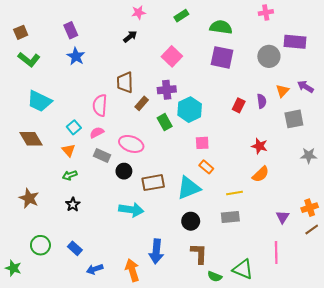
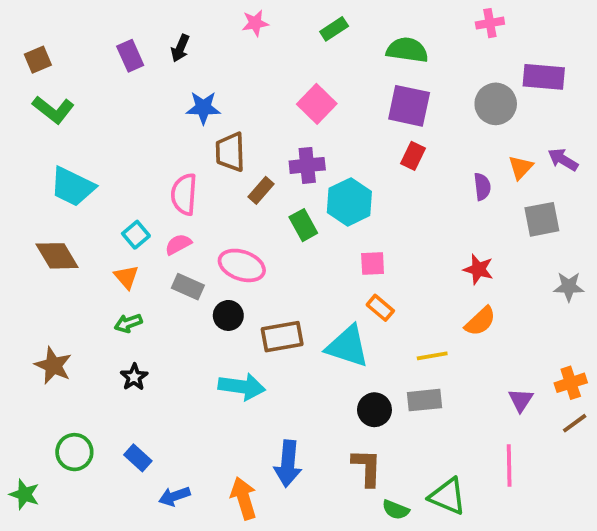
black arrow: (130, 37) -> (180, 48), moved, turned 152
blue star: (76, 56) -> (203, 108), moved, turned -30
red rectangle: (239, 105) -> (413, 156), moved
cyan triangle: (189, 188) -> (348, 346), turned 40
black circle: (191, 221) -> (374, 410), moved

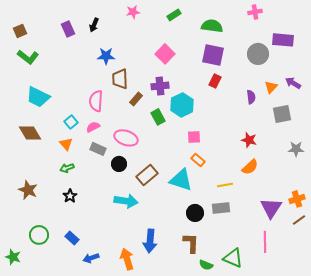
brown rectangle: (282, 337) -> (147, 175), turned -30
purple triangle: (521, 400) -> (271, 208), size x1.6

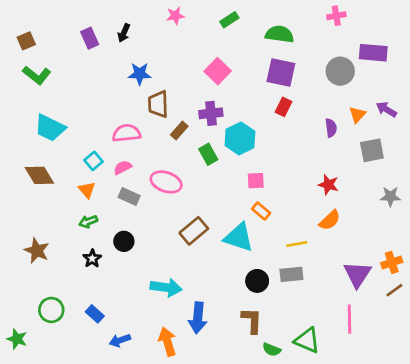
pink semicircle: (96, 101) -> (126, 133), turned 80
black circle: (119, 164) -> (124, 241), moved
cyan arrow: (126, 201) -> (166, 288), moved

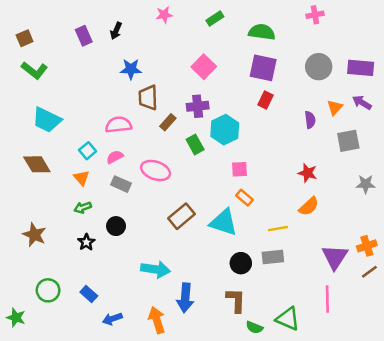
purple rectangle: (373, 53) -> (361, 68), moved

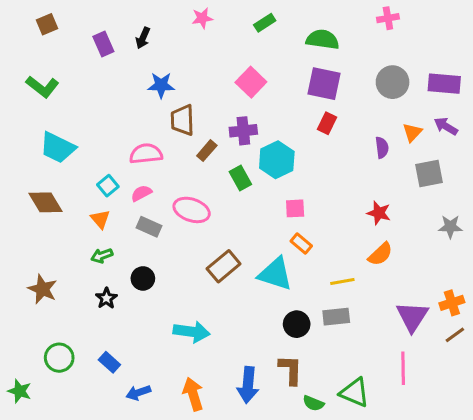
brown square: (25, 38) -> (47, 24), moved
blue arrow: (185, 298) -> (248, 385), moved

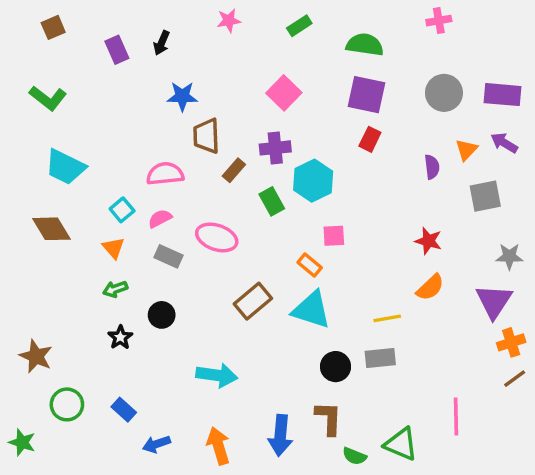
orange rectangle: (301, 243) -> (310, 265), moved
brown star: (42, 289) -> (36, 356), moved
purple triangle: (412, 317) -> (494, 301), moved

